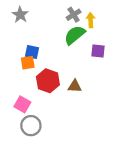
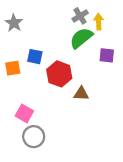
gray star: (20, 15) -> (14, 23), moved
orange square: (28, 63) -> (13, 68), moved
red hexagon: (48, 81) -> (59, 74), moved

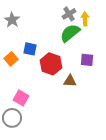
purple square: (107, 55) -> (87, 60), moved
orange square: (13, 68) -> (11, 59), turned -32
gray circle: (34, 137) -> (12, 118), moved

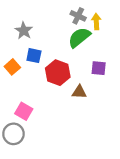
gray cross: (69, 14) -> (78, 16), turned -32
gray star: (12, 20) -> (24, 31), moved

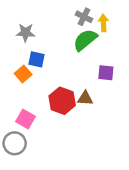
gray star: (24, 31) -> (26, 33), turned -30
orange square: (12, 67) -> (23, 74), moved
red hexagon: (58, 73) -> (62, 101), moved

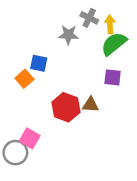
gray star: (26, 33) -> (68, 35), moved
green semicircle: (85, 40) -> (114, 44), moved
pink square: (26, 119) -> (30, 138), moved

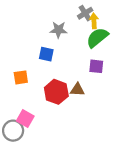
gray cross: (89, 18) -> (85, 13), moved, turned 32
blue square: (39, 63) -> (46, 54), moved
orange square: (24, 79) -> (21, 77), moved, turned 32

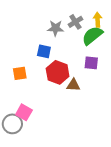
gray cross: (85, 13) -> (75, 22), moved
yellow arrow: (94, 21) -> (98, 20), moved
red hexagon: (56, 92) -> (58, 72), moved

